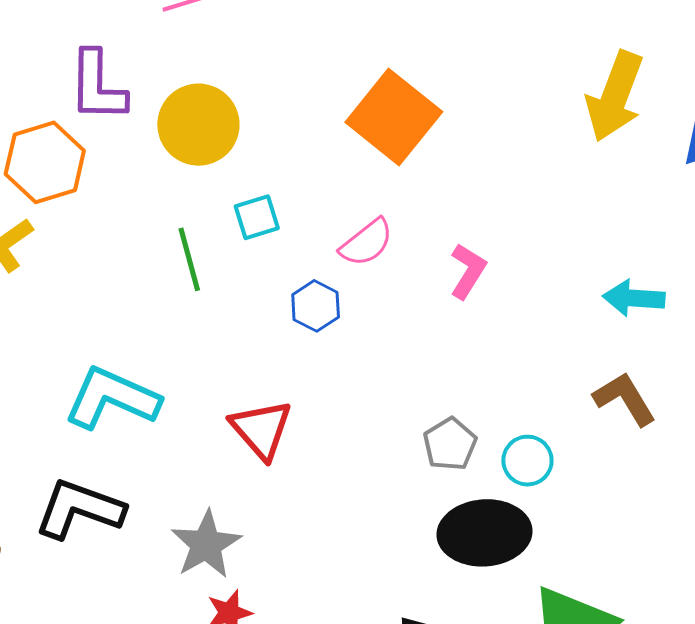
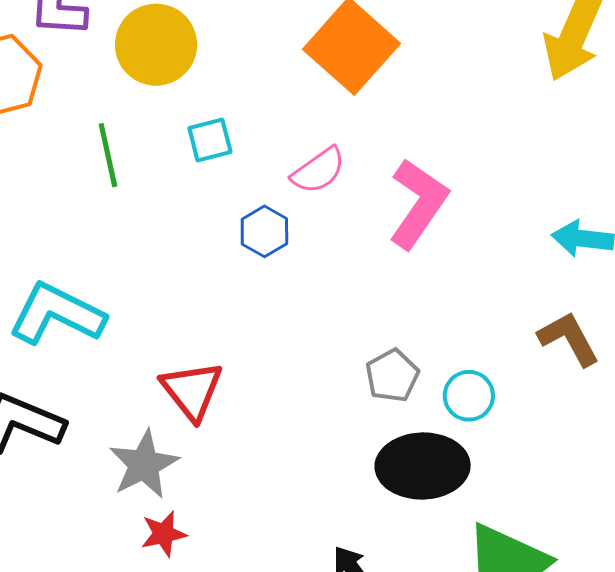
green line: (189, 259) -> (108, 155), moved
pink L-shape: (468, 271) -> (418, 204), size x1.6
red triangle: (261, 429) -> (192, 390), moved

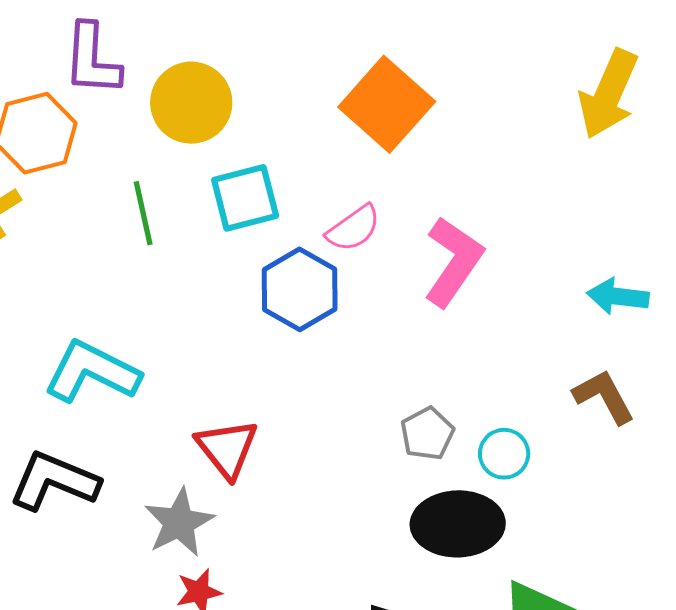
cyan square: (210, 140) -> (245, 198), size x1.5
blue hexagon: (264, 231) -> (300, 289), size x1.6

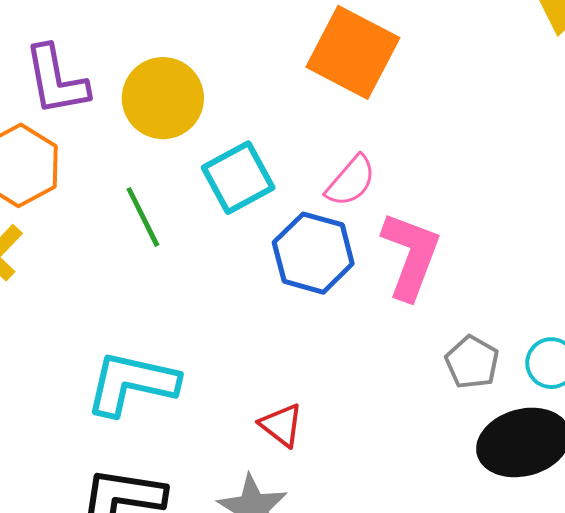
pink L-shape: (453, 262) -> (411, 256), moved
red triangle: (227, 448) -> (281, 425), size x0.7

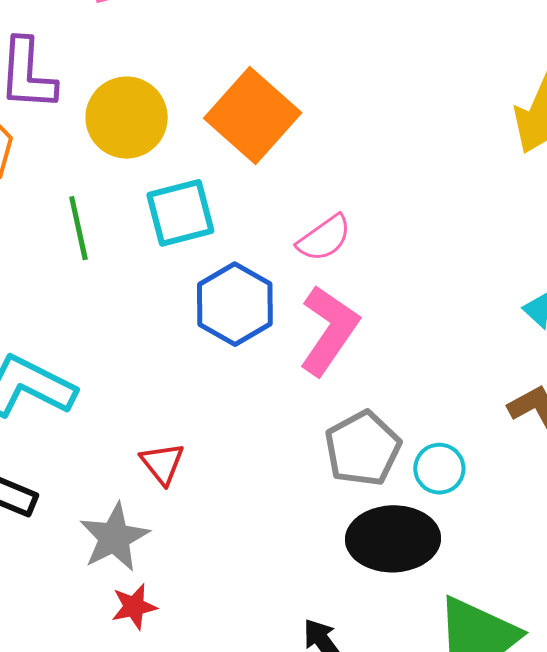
orange square: (353, 52) -> (253, 116), moved
pink semicircle: (351, 181) -> (324, 238), moved
gray pentagon: (472, 362) -> (363, 449), size x1.4

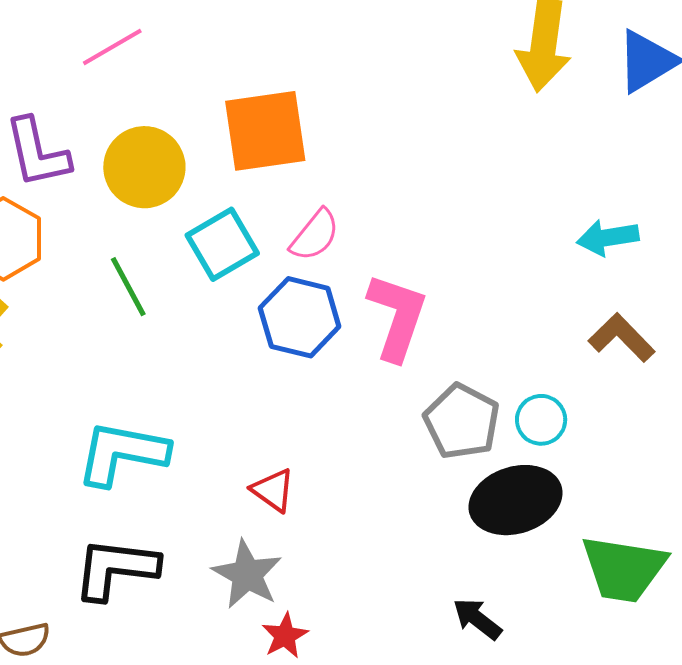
orange square: (253, 116) -> (265, 131), turned -34
pink semicircle: (324, 238) -> (315, 235), moved

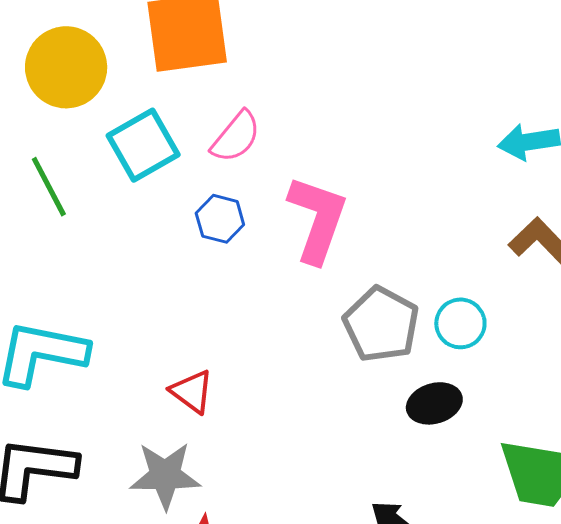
blue hexagon: (300, 317) -> (220, 219), size x0.6
black ellipse: (516, 500) -> (434, 403), size x0.6
gray star: (247, 574) -> (165, 476), turned -30

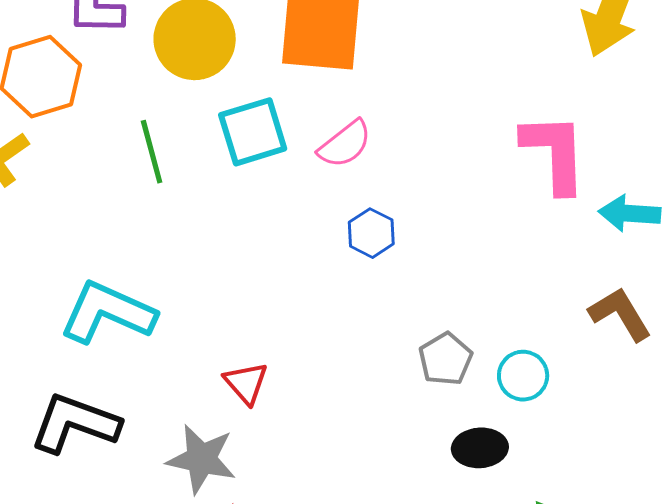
blue hexagon: (220, 219) -> (371, 233), moved
pink L-shape: (317, 219) -> (554, 153), moved, turned -34
gray pentagon: (381, 324) -> (445, 359), size x0.7

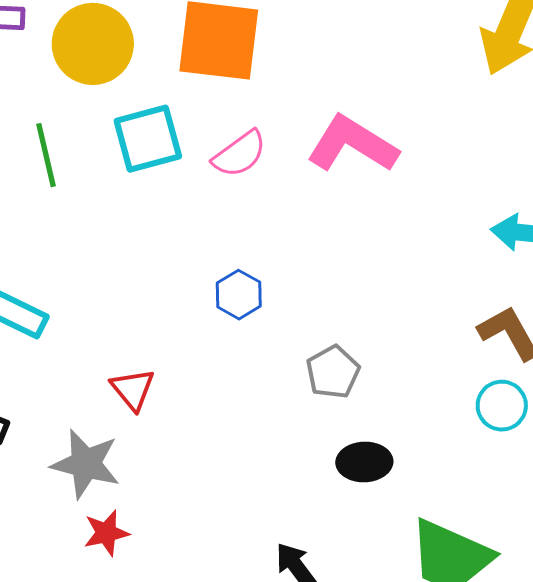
pink L-shape: (554, 153) -> (352, 144), moved, turned -58
blue hexagon: (371, 233) -> (239, 295), moved
cyan circle: (523, 376) -> (502, 406), moved

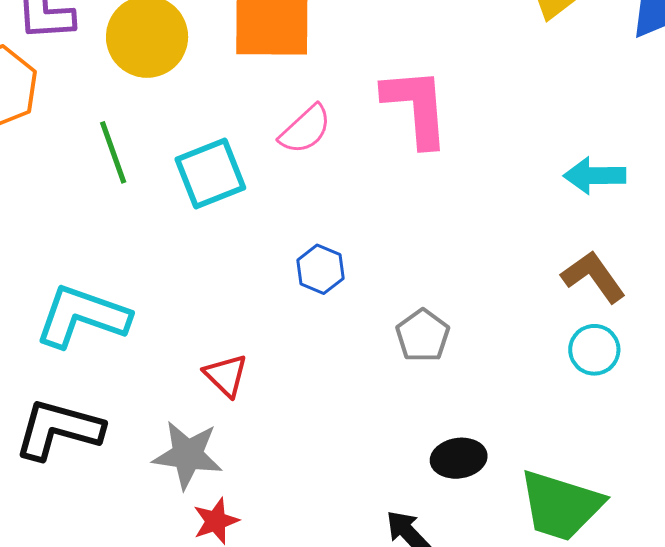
cyan square: (148, 139) -> (210, 174), moved
pink L-shape: (352, 144) -> (416, 107), turned 60
black ellipse: (364, 462) -> (459, 458), moved

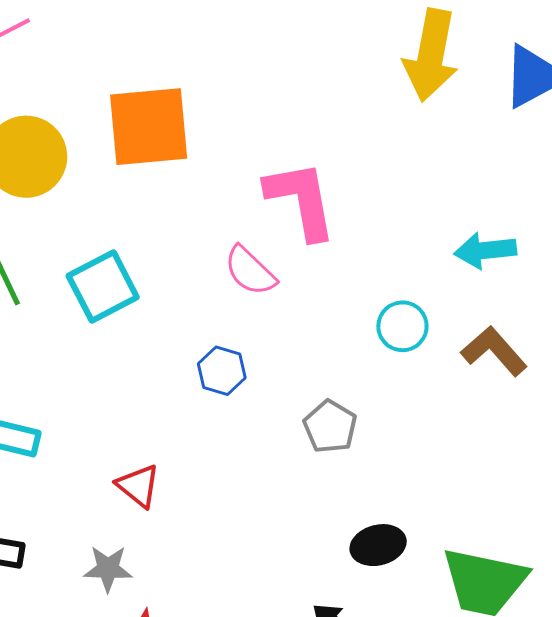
pink semicircle: (305, 129) -> (250, 271), moved, turned 92
cyan circle: (594, 350) -> (402, 326), moved
gray star: (188, 455) -> (108, 569), size x0.7

